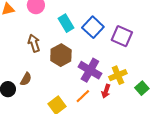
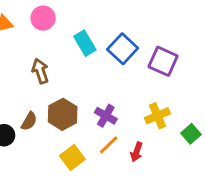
brown hexagon: (61, 55) -> (63, 114), moved
purple cross: (90, 70) -> (106, 116), moved, size x0.7
red arrow: (106, 91) -> (137, 152), moved

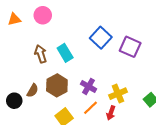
cyan rectangle: (85, 43) -> (65, 53), moved
yellow cross: (157, 116) -> (118, 94), moved

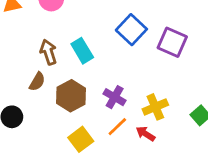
brown semicircle: (33, 91) -> (37, 82), moved
red arrow: (111, 113) -> (145, 134), turned 104

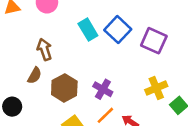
cyan rectangle: (82, 51) -> (88, 30), moved
yellow cross: (155, 107) -> (156, 88), moved

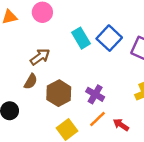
brown arrow: (44, 49) -> (40, 57), turned 72

